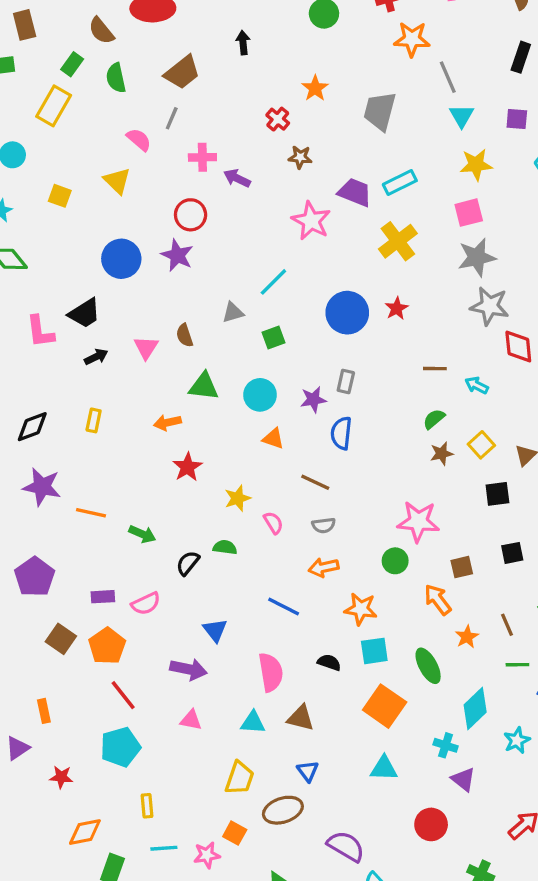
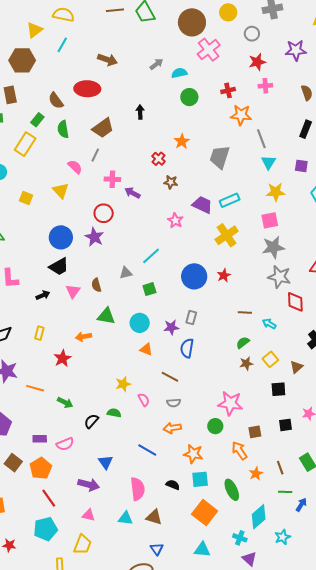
pink star: (311, 221) -> (175, 220), size x0.7
black trapezoid: (84, 313) -> (59, 266), moved
red star: (187, 467) -> (63, 358), moved
yellow trapezoid: (240, 778) -> (82, 544), moved

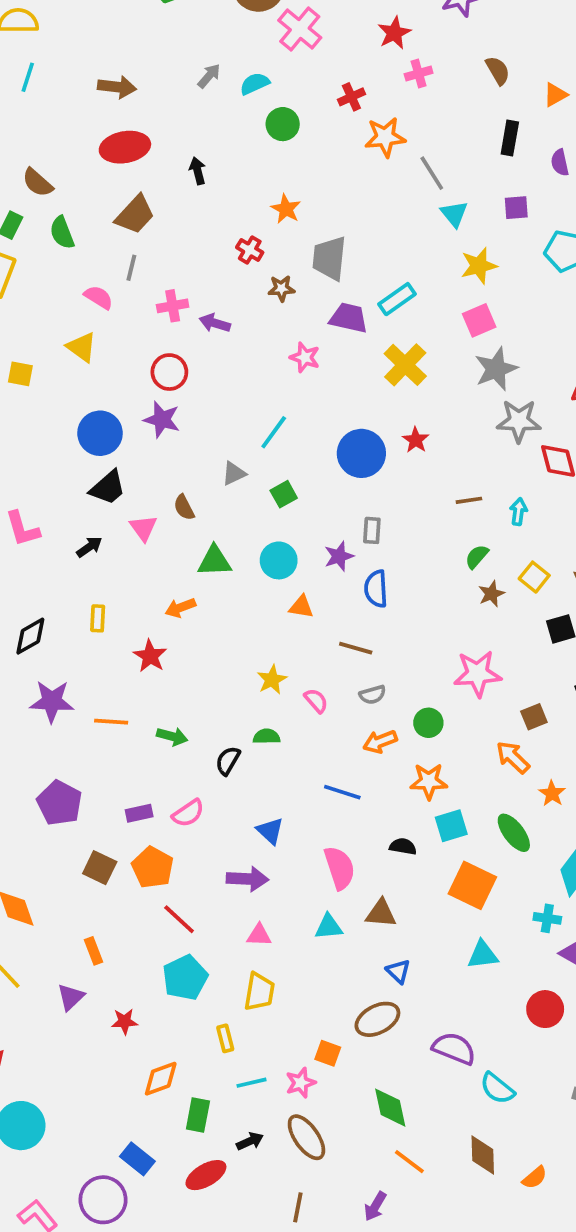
red ellipse: (87, 89) -> (125, 147), moved
gray trapezoid: (220, 157) -> (329, 258), moved
cyan arrow: (269, 324) -> (518, 512), turned 80
green circle: (215, 426) -> (428, 723), moved

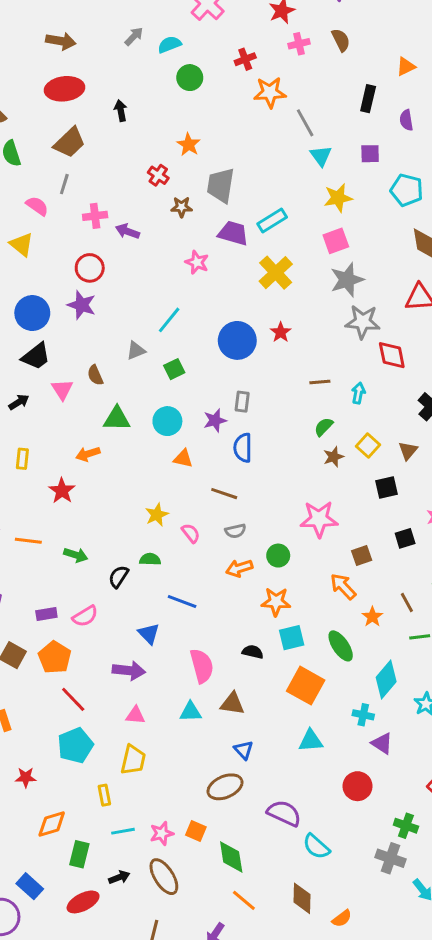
brown semicircle: (498, 70) -> (341, 40), moved
blue line: (342, 792) -> (182, 601), moved
orange square: (328, 1053) -> (196, 831), moved

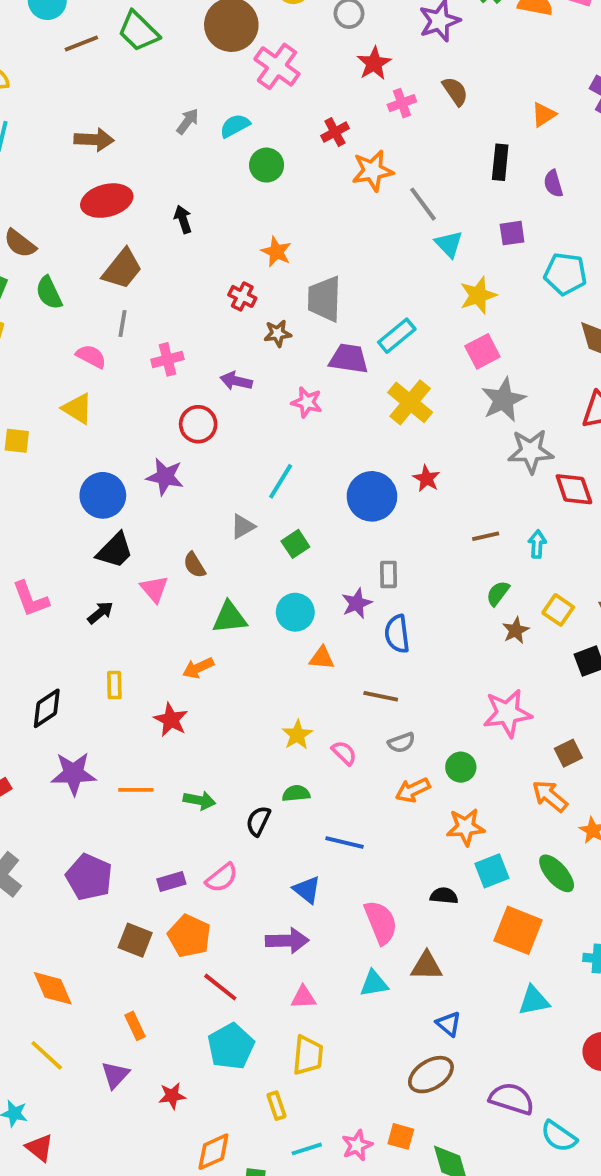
purple arrow: (128, 231) -> (236, 381), moved
red circle: (90, 268) -> (198, 424), moved

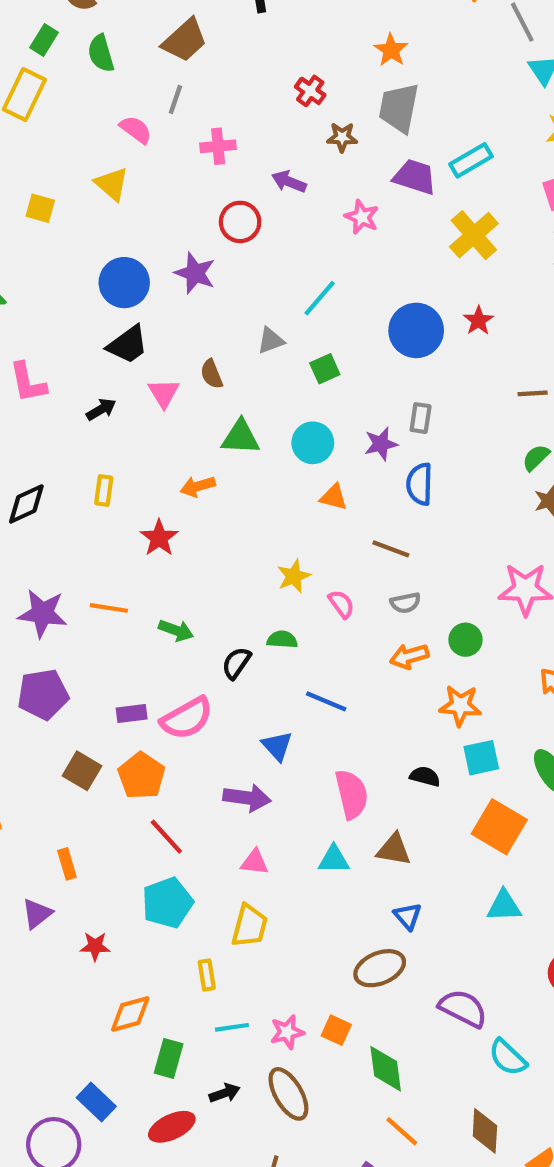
orange star: (276, 252) -> (391, 50), moved
purple star: (74, 774) -> (43, 613), moved
purple pentagon: (89, 877) -> (43, 694), turned 30
pink semicircle: (222, 878) -> (187, 718), size x1.4

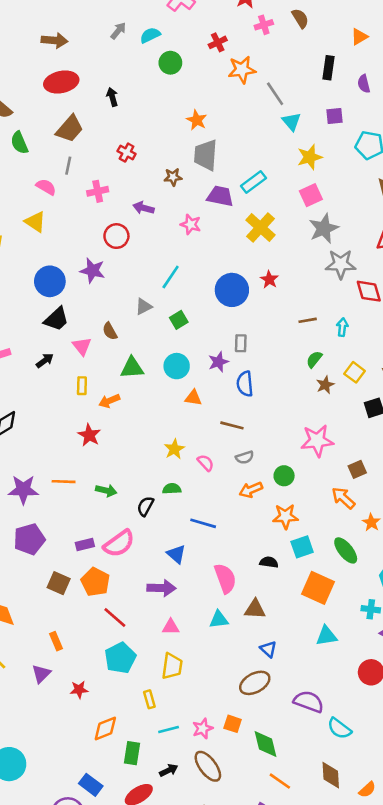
red cross: (310, 91) -> (127, 152), moved
yellow rectangle: (104, 490) -> (82, 386), moved

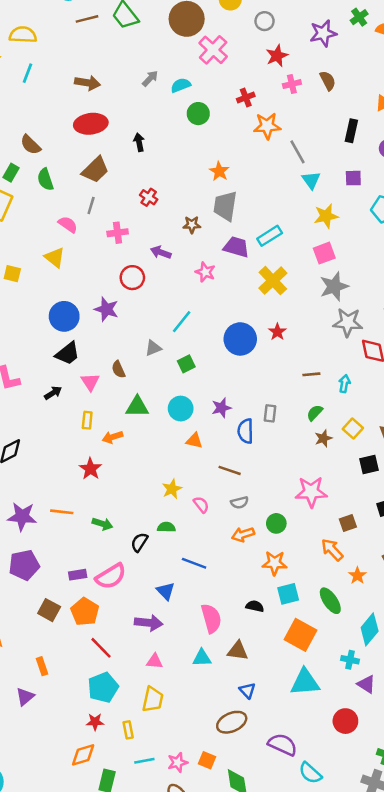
gray rectangle: (241, 343) -> (270, 413), moved
cyan triangle: (327, 636) -> (305, 682), size x1.4
red star: (79, 690) -> (95, 722), moved

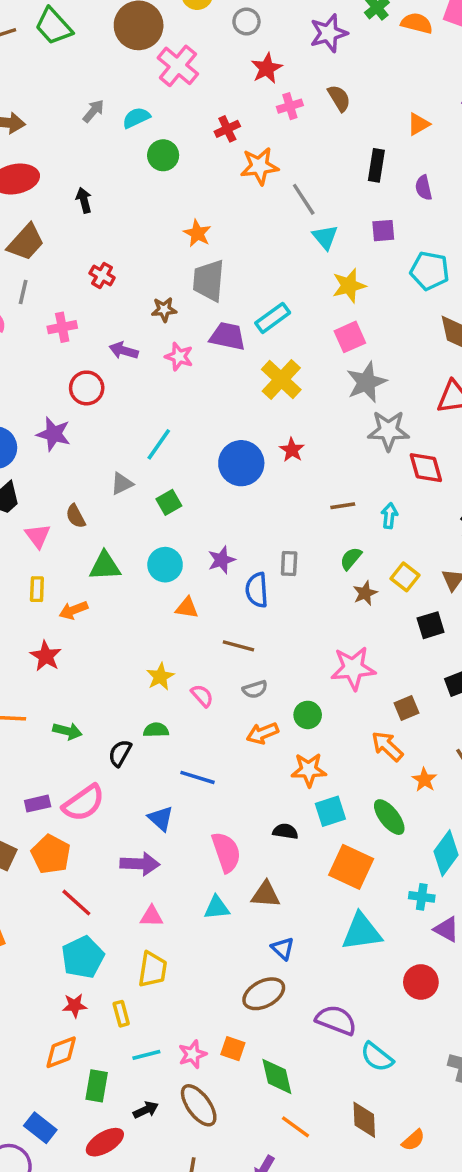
pink star: (205, 272) -> (179, 357), moved

